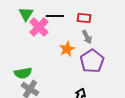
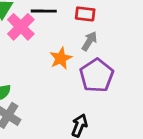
gray arrow: (87, 37) -> (89, 41), turned -120

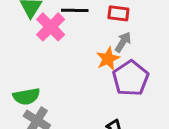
orange star: (61, 58) -> (108, 59), moved

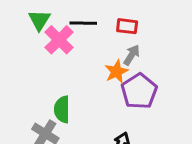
green semicircle: (26, 96) -> (62, 109), moved, turned 100

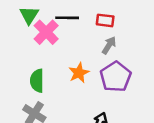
orange star: (117, 72) -> (79, 73), moved
green semicircle: (62, 109) -> (37, 81), moved

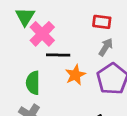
black line: (67, 18) -> (58, 55), moved

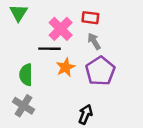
pink cross: (42, 34) -> (61, 29), moved
gray arrow: (106, 47) -> (94, 41), turned -63

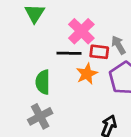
red rectangle: (90, 18) -> (99, 52), moved
gray cross: (23, 106) -> (40, 116), turned 30

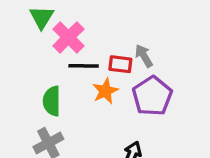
pink cross: (81, 31) -> (68, 37), moved

